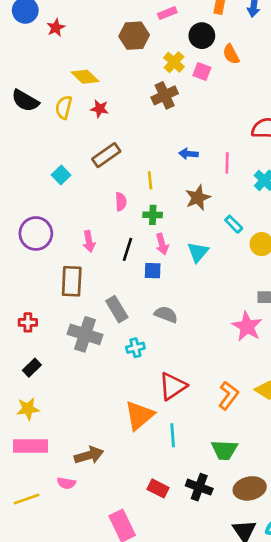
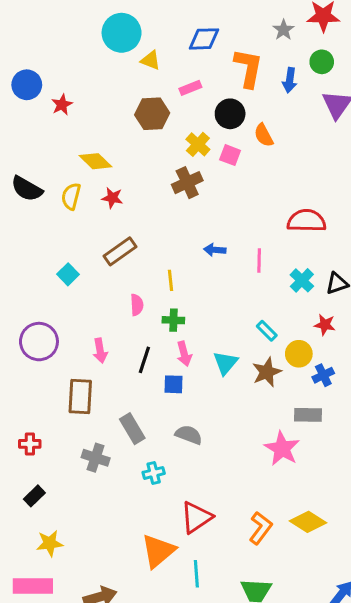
brown star: (198, 198) -> (267, 372), moved
gray cross: (85, 334) -> (96, 458), size x0.7
yellow star: (28, 409) -> (50, 543), moved

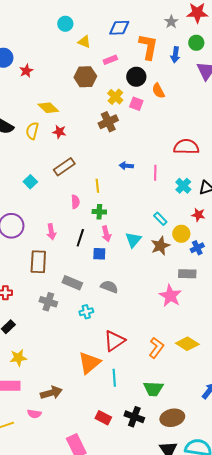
cyan circle: (122, 33) -> (65, 24), size x0.6
gray rectangle: (132, 429) -> (72, 283), turned -36

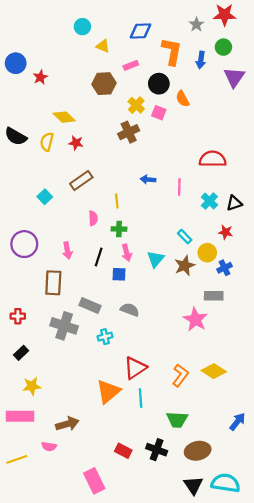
gray cross: (48, 302) -> (64, 326), size x1.4
cyan line: (114, 378) -> (141, 398), moved

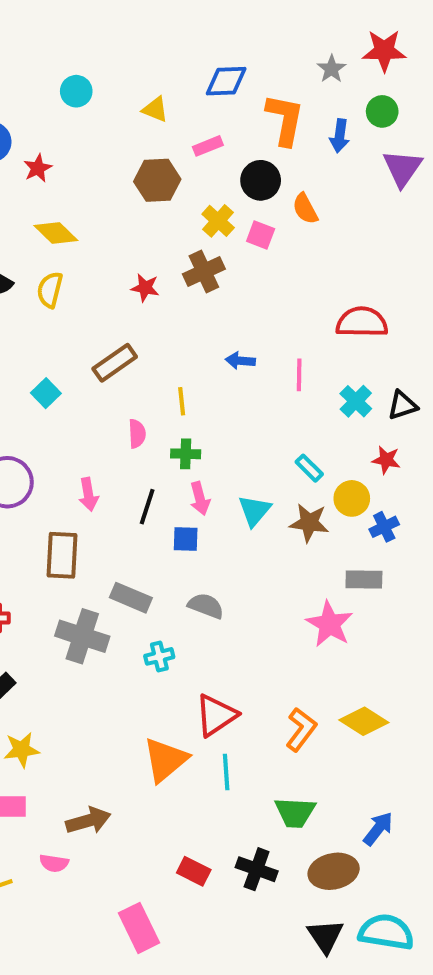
cyan circle: (82, 27) -> (76, 91), moved
yellow diamond: (64, 117) -> (56, 233), moved
red star: (76, 143) -> (145, 288), moved
brown star: (185, 266) -> (309, 523), turned 30
blue arrow: (237, 422) -> (378, 829), moved

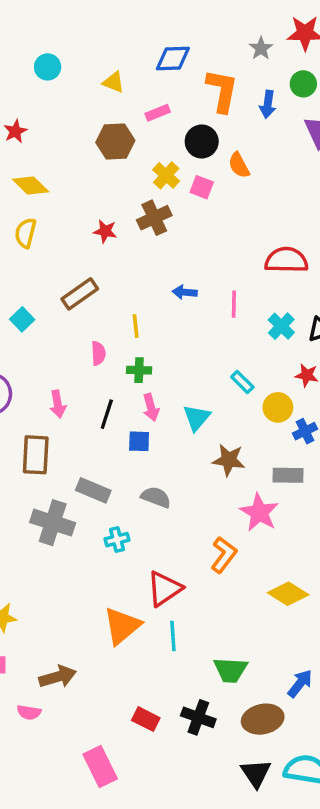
brown star: (309, 523) -> (229, 460), moved
orange L-shape: (301, 729) -> (224, 555), moved

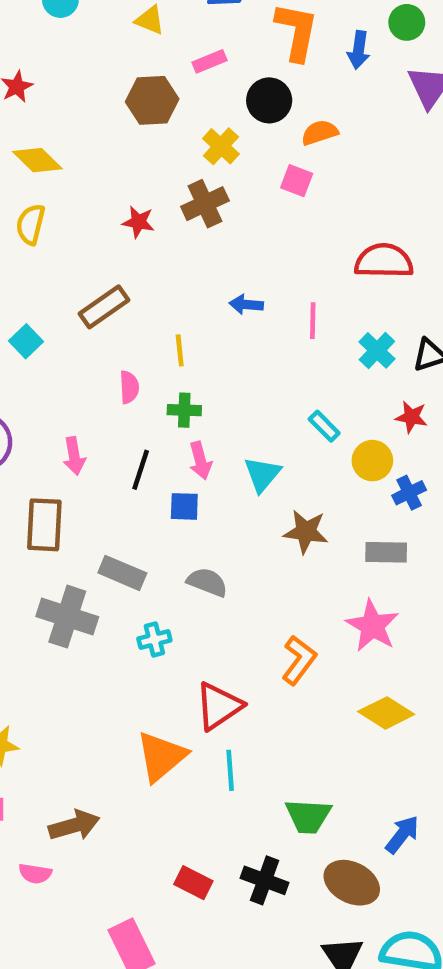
orange semicircle: (239, 165) -> (320, 133), turned 100
pink square: (202, 187) -> (297, 181), moved
pink star: (259, 512) -> (372, 626), moved
brown ellipse: (263, 719) -> (352, 883), turned 39

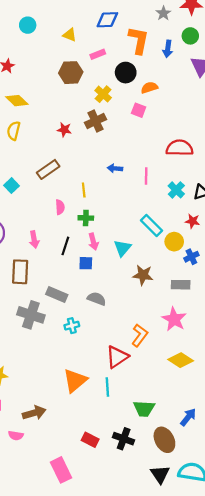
cyan rectangle: (324, 426) -> (152, 225), size x1.5
red triangle: (219, 706) -> (117, 357), moved
brown ellipse: (352, 883) -> (164, 440), turned 35

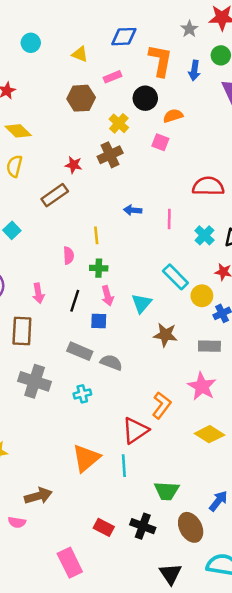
brown rectangle: (48, 169) -> (55, 195), moved
gray rectangle: (57, 294) -> (80, 351), moved
black triangle: (160, 474) -> (170, 574), moved

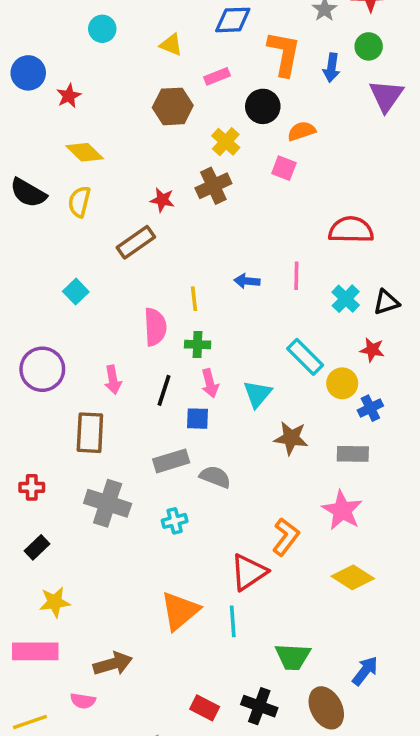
blue arrow: (133, 210) -> (247, 281), moved
pink semicircle: (69, 256) -> (155, 327), size x1.5
gray rectangle: (80, 351) -> (171, 461), turned -40

